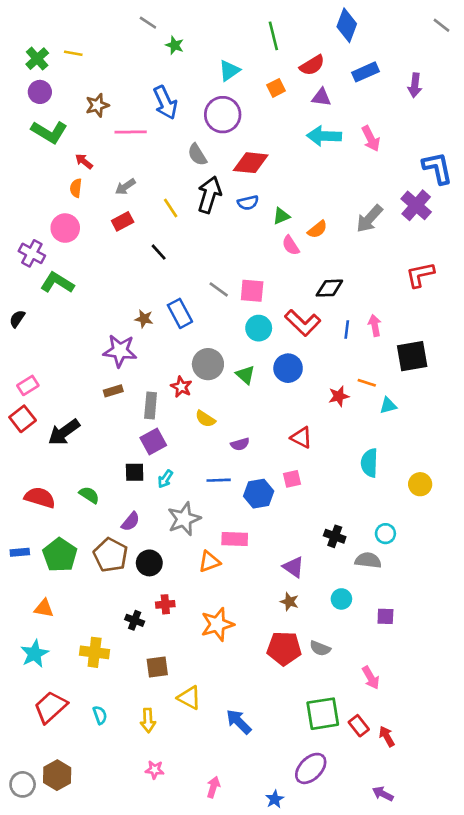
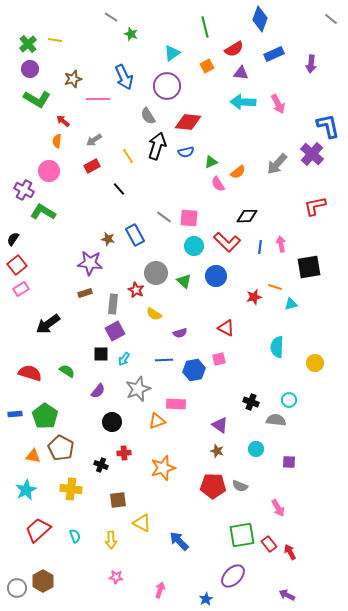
red square: (23, 419) -> (17, 265), moved
brown pentagon: (111, 555) -> (61, 448), moved

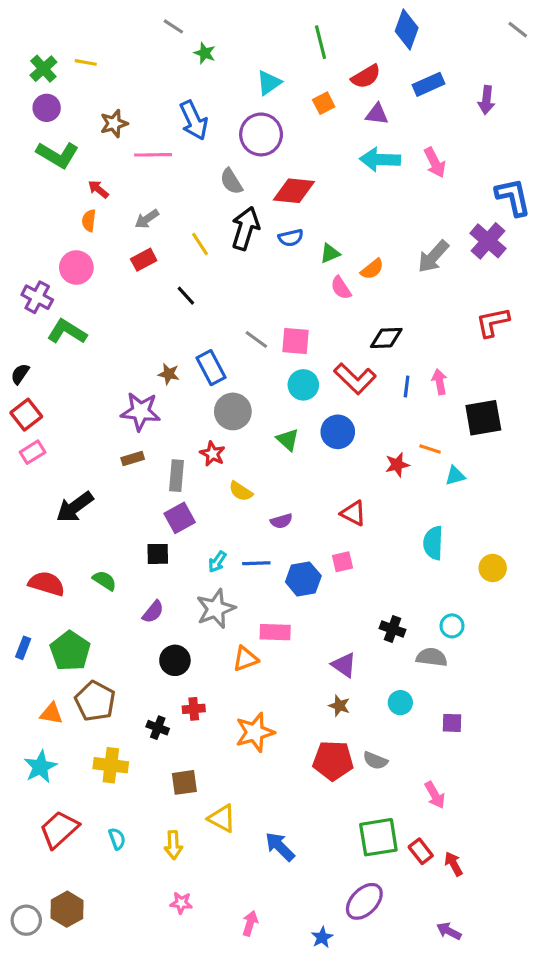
gray circle: (156, 273) -> (233, 411), moved
cyan arrow: (124, 359) -> (217, 562), moved
blue rectangle: (15, 414) -> (23, 648), turned -64

